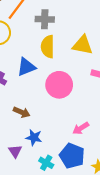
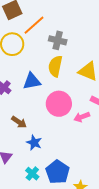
pink arrow: (81, 128) -> (82, 117), moved
blue star: (34, 138) -> (34, 143), moved

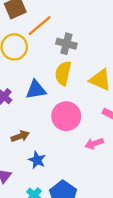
pink arrow: (82, 117) -> (94, 144), moved
brown arrow: (19, 122) -> (20, 136), turned -56

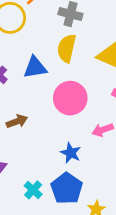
blue star: (37, 160) -> (71, 153), moved

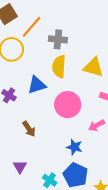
brown arrow: (17, 121) -> (29, 129), turned 84

